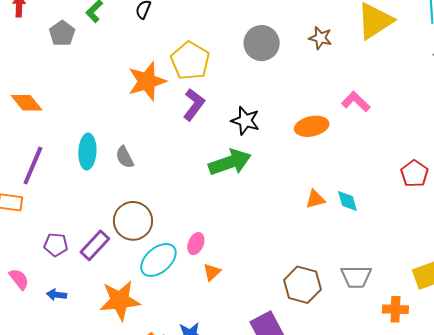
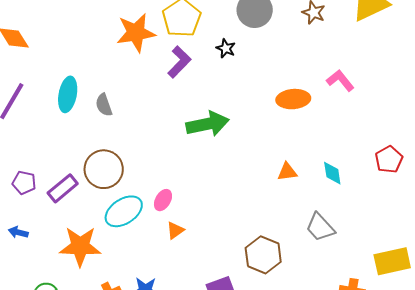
black star: (245, 121) -> (226, 48), moved, size x0.7
cyan diamond: (347, 201) -> (332, 173), moved
gray trapezoid: (356, 277) -> (320, 227), moved, turned 40

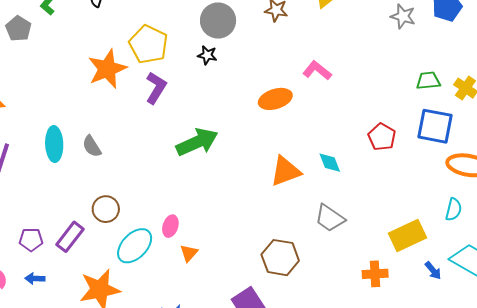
black star: (226, 48) -> (207, 55), moved
brown circle: (104, 169) -> (106, 209), size x0.7
orange triangle: (287, 172) -> (285, 171), size x1.6
blue arrow: (18, 232) -> (35, 278), moved

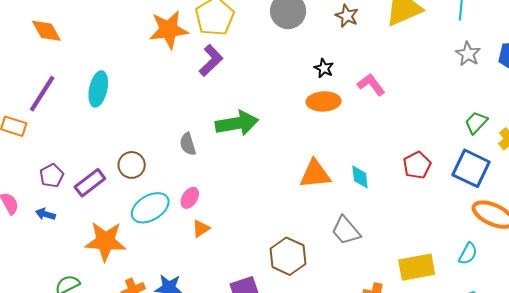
black star: (207, 55) -> (324, 68), moved
green trapezoid: (428, 81) -> (476, 123), turned -55
gray semicircle: (92, 146) -> (188, 144), moved
purple pentagon: (31, 240) -> (52, 176), turned 30

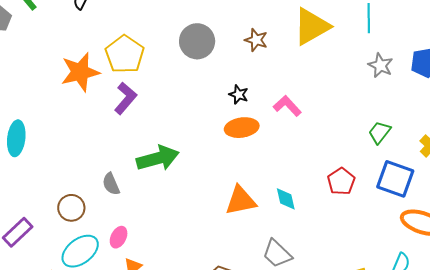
green trapezoid: (476, 123) -> (380, 132), moved
brown circle: (132, 165) -> (71, 208), moved

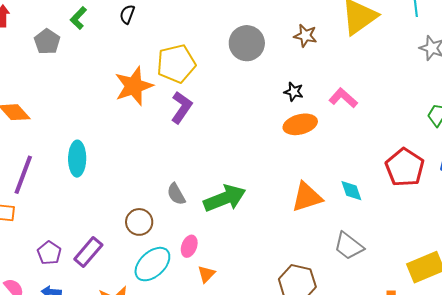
yellow pentagon: (125, 54) -> (176, 64), turned 30
green arrow: (158, 158) -> (225, 198), moved
red pentagon: (341, 181) -> (405, 167), size x1.4

